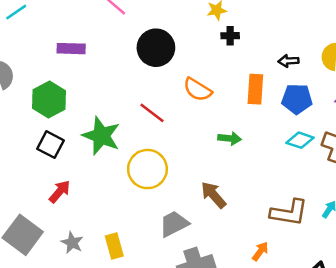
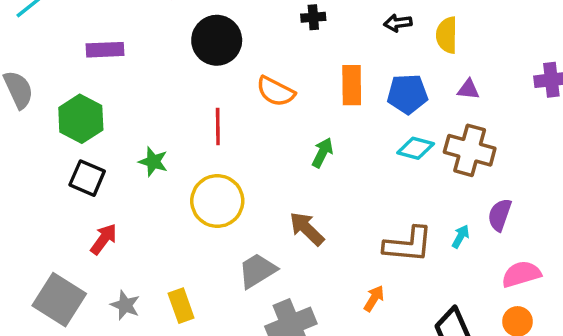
black arrow: (288, 61) -> (398, 23), moved
red line: (152, 113) -> (218, 127), turned 56
green star: (101, 136) -> (153, 162), size x0.6
green arrow: (230, 138) -> (322, 153), turned -65

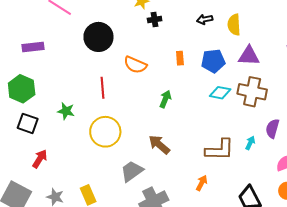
orange rectangle: (352, 85) -> (180, 58), size x0.6
purple triangle: (468, 89) -> (249, 56), size x1.6

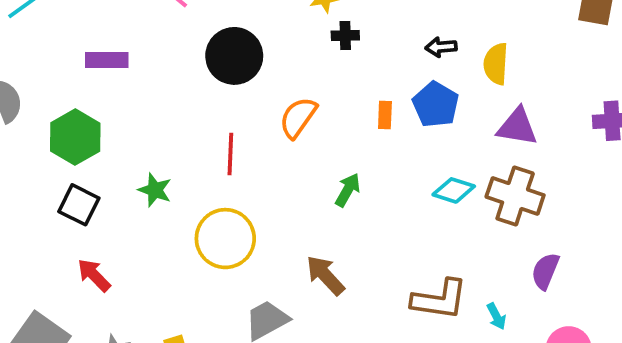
blue pentagon: (213, 61) -> (436, 105), moved, turned 30
orange semicircle: (135, 65) -> (298, 118), turned 95
cyan arrow: (250, 143) -> (496, 316), moved, turned 120
red arrow: (40, 159) -> (94, 275), turned -84

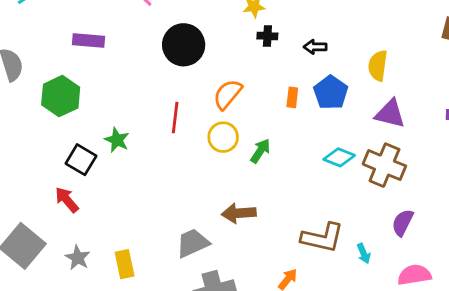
black arrow: (441, 47) -> (315, 47), moved
black square: (79, 205) -> (81, 160), moved
yellow circle: (225, 239) -> (223, 137), moved, size x0.7
brown arrow: (325, 275) -> (239, 213), turned -56

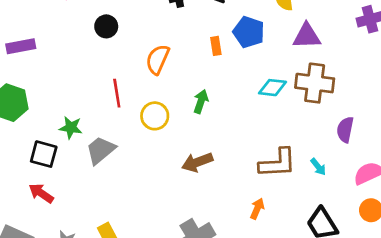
black circle: (184, 45) -> (106, 26), size x0.6
yellow circle: (223, 137) -> (155, 116), moved
gray trapezoid: (193, 243) -> (101, 150), moved

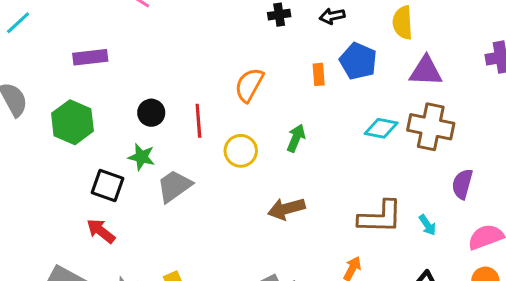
black circle: (106, 26) -> (151, 113), moved

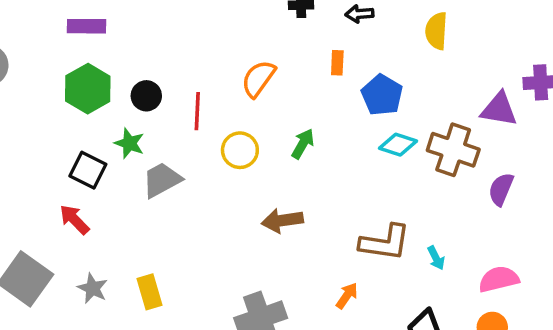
blue pentagon: (358, 61) -> (382, 95), moved
purple triangle: (426, 71) -> (499, 109), moved
orange rectangle: (319, 74) -> (337, 63), moved
green hexagon: (72, 122) -> (88, 89), moved
purple semicircle: (462, 184) -> (501, 189), moved

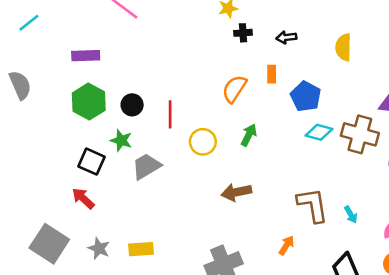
orange semicircle: (258, 79) -> (234, 89), moved
brown L-shape: (385, 243) -> (313, 205), turned -105
yellow rectangle: (150, 292) -> (141, 249), turned -75

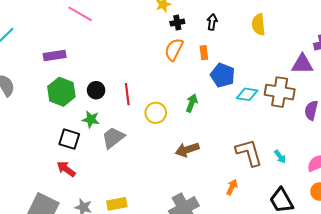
black arrow: (286, 37) -> (212, 22), turned 112
orange semicircle: (234, 89) -> (174, 50), moved
blue pentagon: (306, 96) -> (223, 75), moved

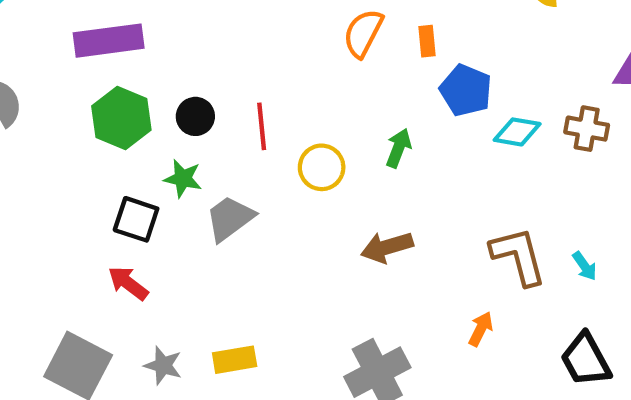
purple rectangle: (55, 55) -> (109, 41), size x1.4
brown cross: (280, 92) -> (587, 129), size x0.7

